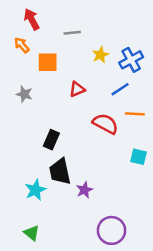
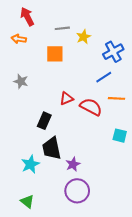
orange arrow: (22, 45) -> (19, 39), turned -40
yellow star: (100, 55) -> (84, 37), moved
orange square: (48, 62) -> (55, 54), moved
red triangle: (77, 89) -> (67, 98), moved
purple circle: (111, 230) -> (77, 191), moved

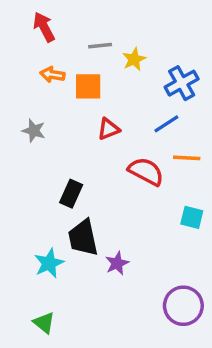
orange arrow: (19, 39) -> (52, 75), moved
red triangle: (67, 98) -> (109, 129), moved
purple circle: (77, 191) -> (183, 306), moved

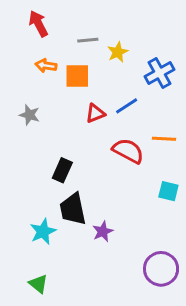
blue line: (166, 124) -> (127, 106), moved

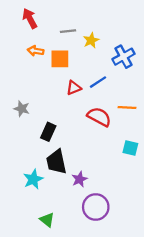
gray star: (29, 115) -> (22, 109), moved
purple circle: (161, 269) -> (96, 207), moved
green triangle: (38, 284) -> (47, 220), moved

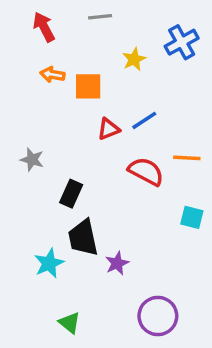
gray line: (68, 31) -> (100, 17), moved
blue cross: (123, 57) -> (182, 42), moved
purple circle: (96, 207) -> (158, 316), moved

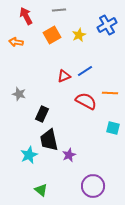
orange arrow: (52, 75) -> (16, 42), moved
orange square: (88, 86) -> (52, 35), moved, turned -30

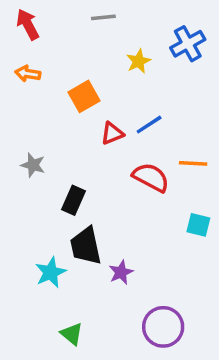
red arrow: (26, 16) -> (28, 24), moved
orange square: (52, 35) -> (84, 96), moved

